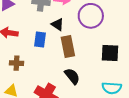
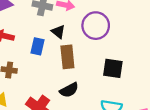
black semicircle: (72, 76) -> (69, 90), turned 96

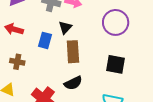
purple circle: (96, 26) -> (116, 22), moved
black triangle: (58, 32) -> (65, 27), turned 32

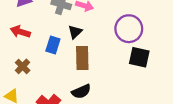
brown cross: (17, 62) -> (23, 66), turned 32
black square: (115, 64) -> (139, 57), moved

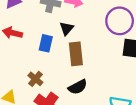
brown cross: (23, 66) -> (35, 79), moved

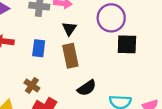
black triangle: (67, 29) -> (69, 29), moved
black semicircle: (78, 87) -> (87, 88), moved

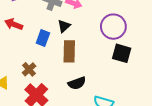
black triangle: (69, 29) -> (64, 26), moved

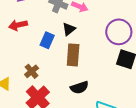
red arrow: (14, 24) -> (18, 25), turned -36

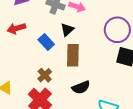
blue rectangle: (47, 40) -> (46, 42), turned -63
brown cross: (32, 71) -> (45, 75), moved

